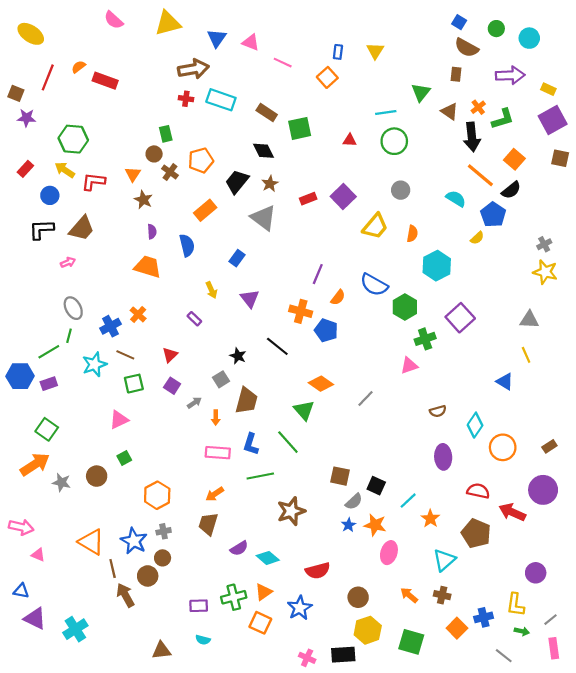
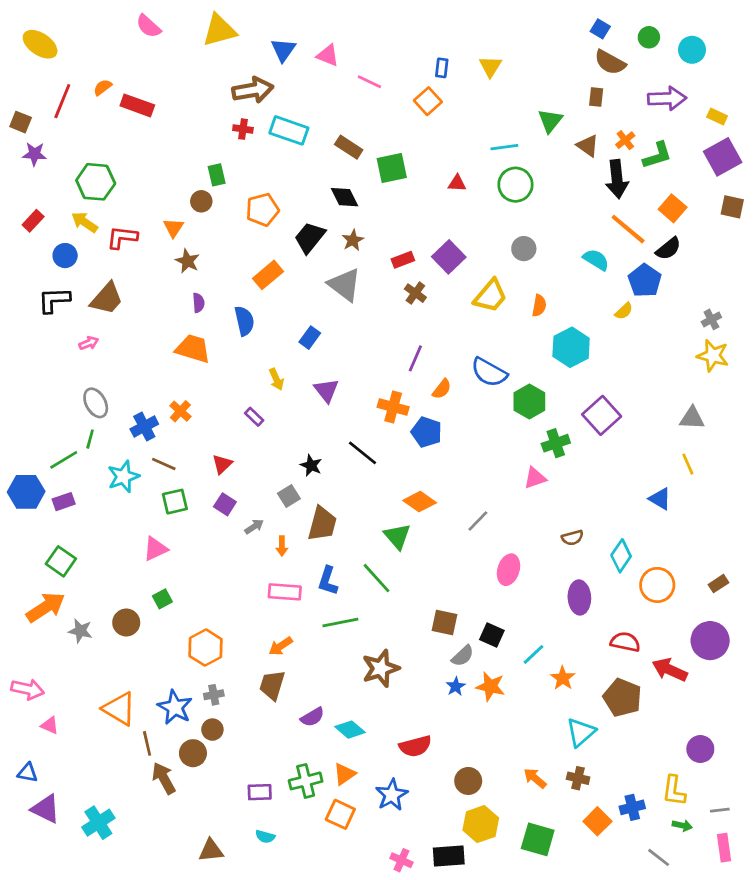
brown cross: (170, 172) -> (415, 293), moved
pink ellipse: (389, 553) -> (509, 570), moved
gray line: (551, 620) -> (720, 810), turned 32

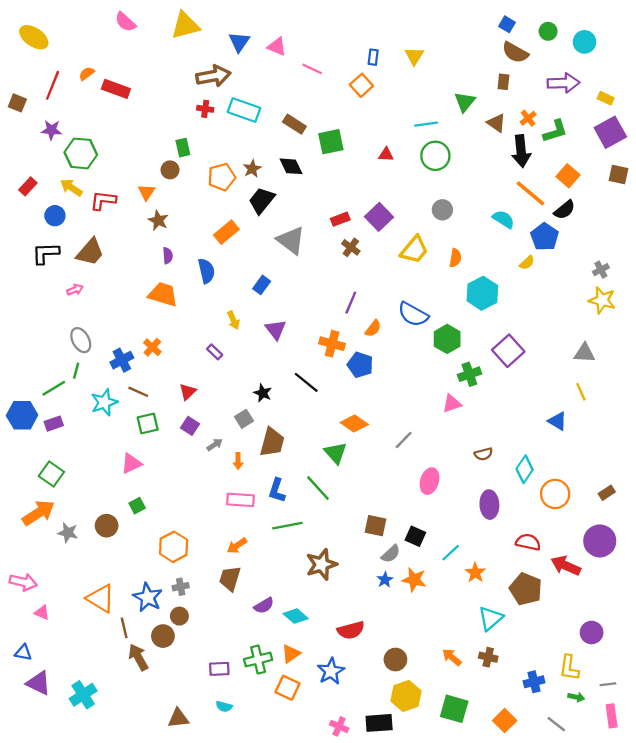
purple star: (34, 154) -> (51, 130), moved
brown star: (353, 240) -> (252, 169), moved
orange square: (597, 821) -> (505, 721), moved

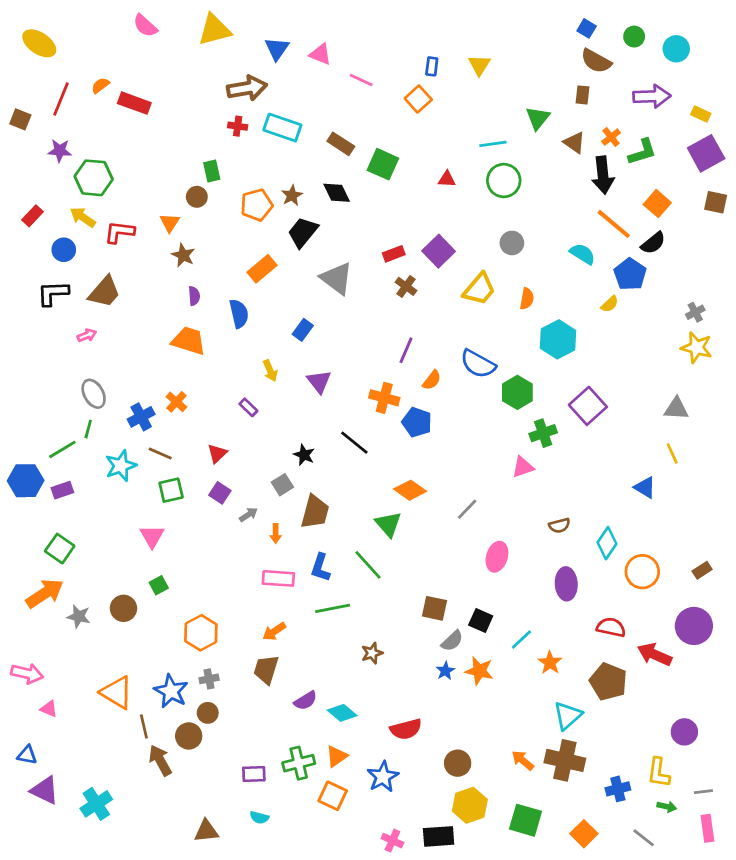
green square: (331, 142) -> (383, 164), turned 36
pink triangle: (131, 463) -> (152, 536), turned -35
brown star: (321, 564) -> (372, 653), size x0.6
brown cross: (488, 657) -> (565, 760), size x1.8

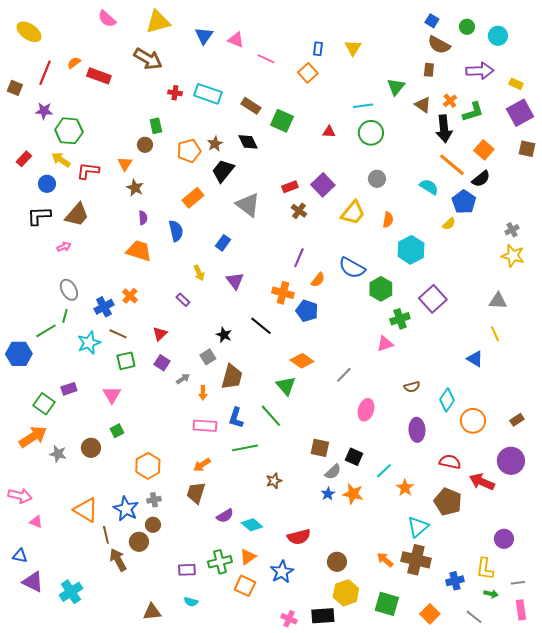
brown arrow: (247, 88) -> (148, 59), moved, turned 40
purple rectangle: (62, 490) -> (69, 389), moved

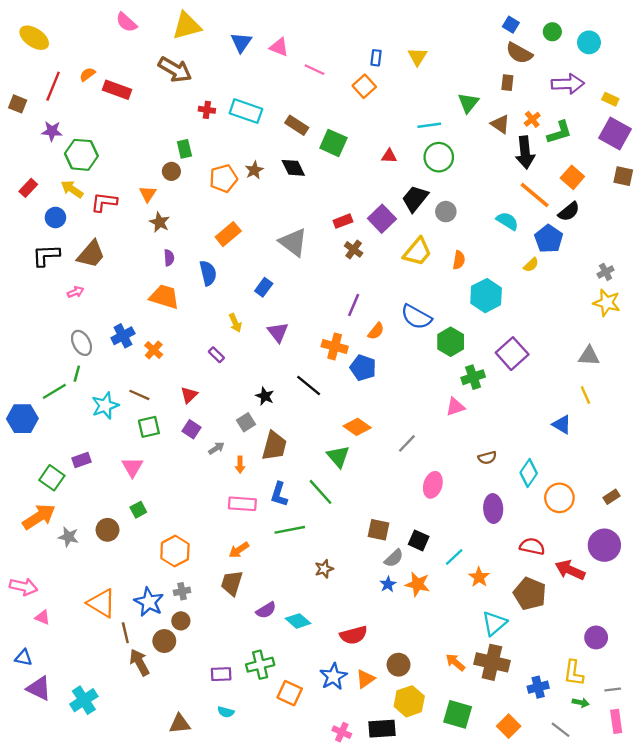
purple square: (520, 113) -> (615, 134), turned -32
black trapezoid: (223, 171) -> (415, 199), moved
blue cross: (104, 307) -> (123, 336), moved
orange triangle: (248, 557) -> (365, 679), moved

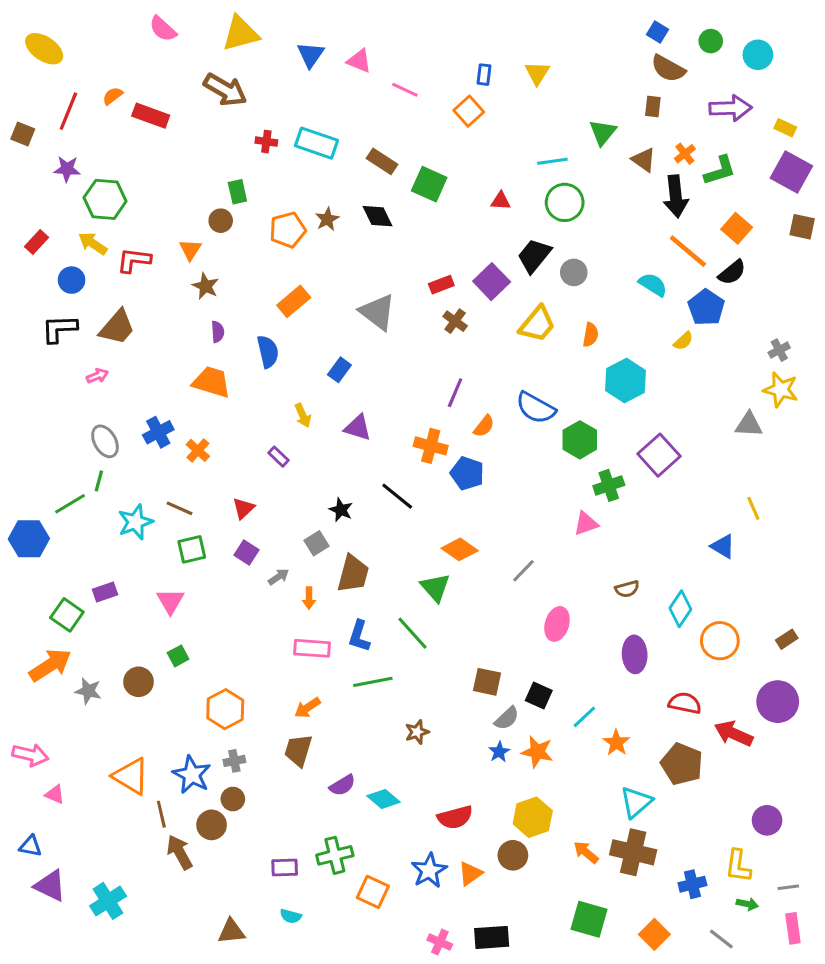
purple triangle: (278, 332) -> (358, 428), turned -35
gray triangle: (589, 356) -> (749, 425), moved
yellow hexagon: (409, 701) -> (533, 817), moved

